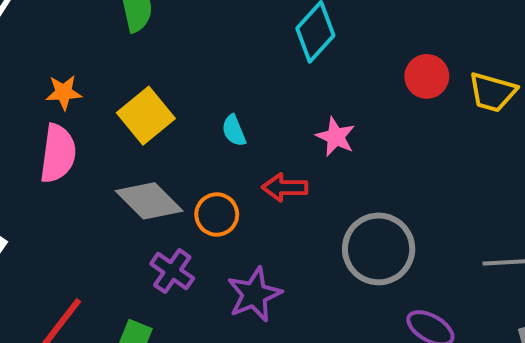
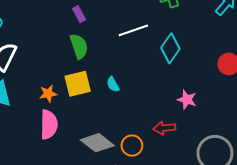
yellow square: (146, 116) -> (78, 84), moved, turned 32
cyan semicircle: (234, 131) -> (113, 84), moved

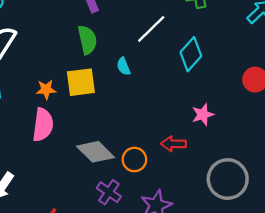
white line: (133, 30) -> (151, 29), turned -32
cyan semicircle: (113, 84) -> (124, 66), moved
pink star: (187, 100) -> (203, 115), turned 30

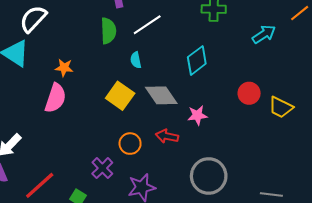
white line: (151, 29) -> (147, 25), moved
yellow square: (81, 82) -> (120, 96), moved, turned 32
gray diamond: (95, 152) -> (161, 95), moved

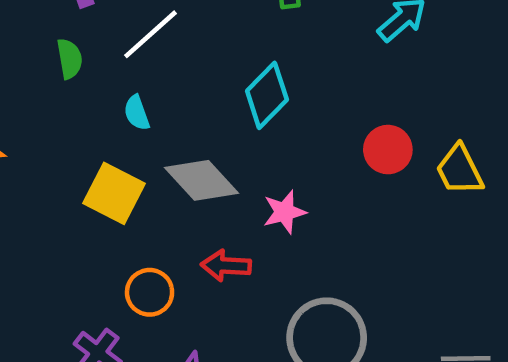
green semicircle: (108, 31) -> (70, 59), size x0.7
yellow trapezoid: (281, 107) -> (460, 170), turned 45

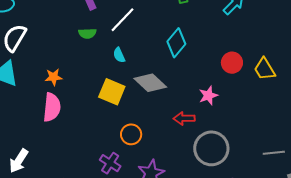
green semicircle: (70, 59) -> (87, 33), turned 102
pink star: (284, 212) -> (208, 95), moved
red arrow: (226, 266) -> (184, 118), moved

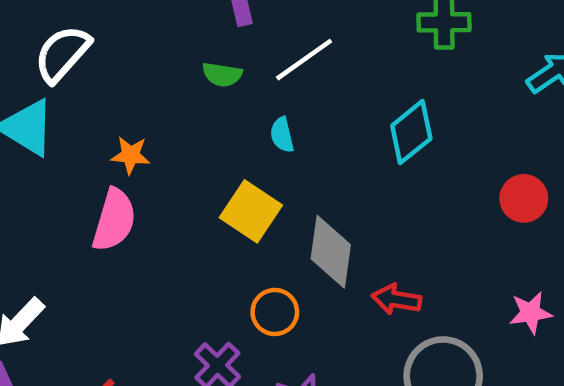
gray diamond: (150, 83) -> (331, 252), moved, turned 44
pink star: (208, 95) -> (531, 313), moved

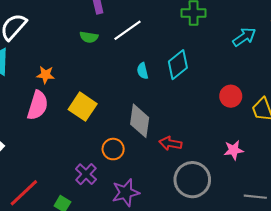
cyan semicircle: (282, 135) -> (143, 71), moved
yellow square: (251, 211) -> (83, 107), moved

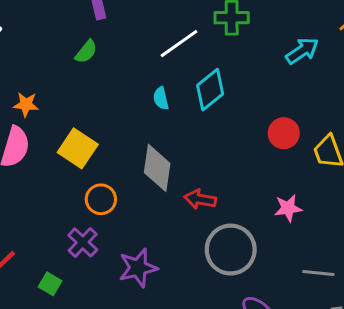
white line: (127, 30) -> (179, 44), moved
green semicircle: (89, 37) -> (86, 52), turned -60
orange circle: (113, 149) -> (101, 199), moved

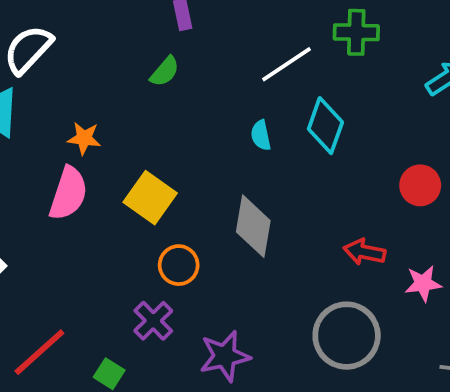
cyan diamond: (210, 90) -> (325, 126), turned -33
red arrow: (200, 199) -> (364, 252), moved

